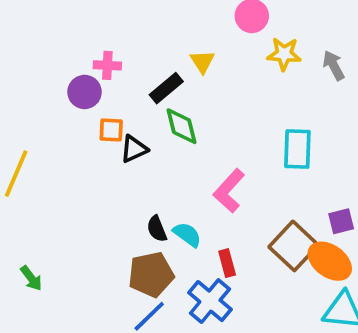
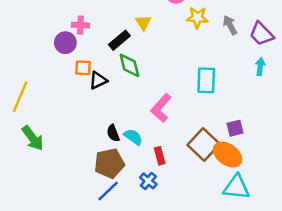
green arrow: (31, 278) -> (33, 138), moved, size x1.5
blue cross: (210, 301) -> (148, 181), size x0.6

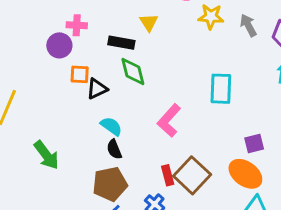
black rectangle: (119, 40) -> (121, 43), turned 50
cyan semicircle: (133, 137) -> (111, 126), moved
green arrow: (33, 138) -> (46, 155), moved
brown square: (204, 144) -> (192, 175), moved

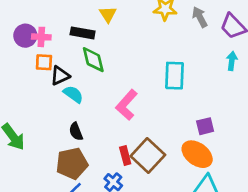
pink cross: (77, 25) -> (41, 37), moved
cyan semicircle: (111, 126) -> (73, 94), moved

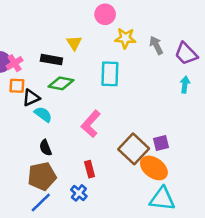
pink cross: (41, 37) -> (15, 63), turned -35
green diamond: (93, 60) -> (61, 83), turned -65
cyan rectangle: (174, 76) -> (110, 74), moved
brown square: (148, 155) -> (134, 149), moved

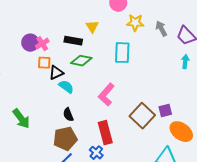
orange ellipse: (154, 168) -> (181, 132), moved
red rectangle: (90, 169) -> (105, 133), size x1.6

